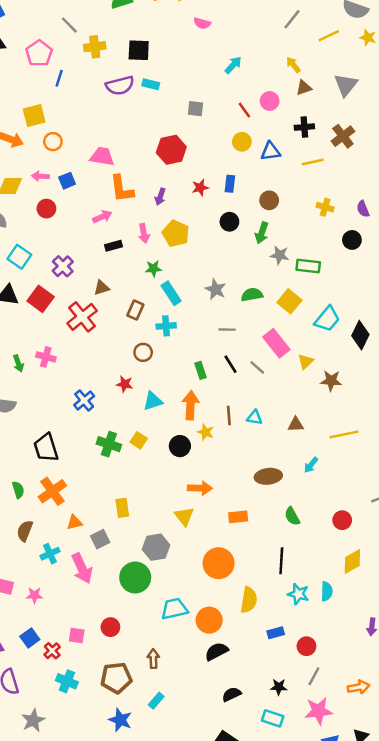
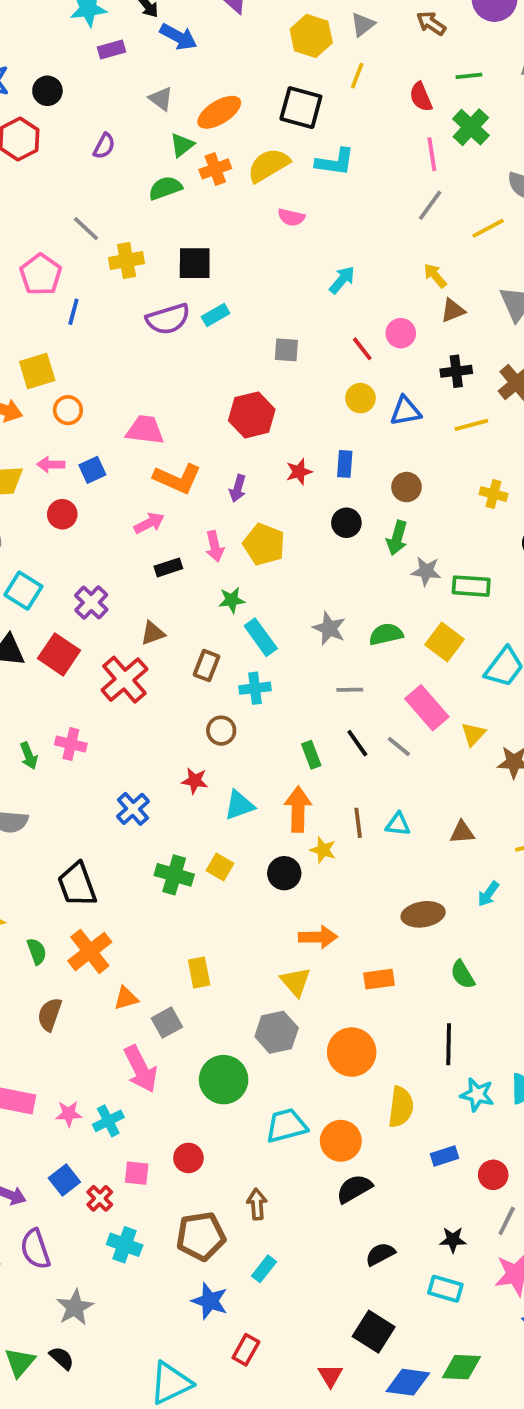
cyan rectangle: (151, 84) -> (216, 315), turned -42
orange L-shape: (122, 189) -> (177, 479), turned -56
gray hexagon: (156, 547) -> (277, 1032), moved
cyan cross: (50, 554) -> (108, 1121), moved

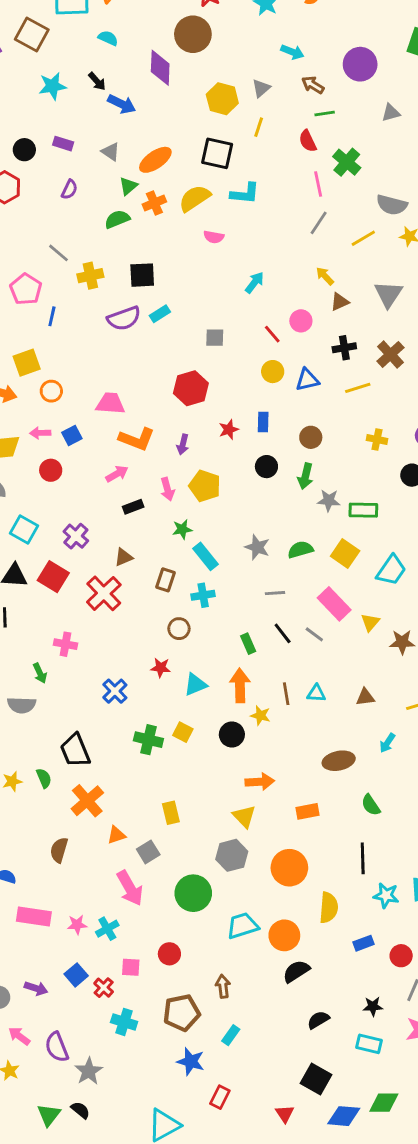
purple rectangle: (112, 49) -> (63, 144), moved, turned 36
green line: (469, 76) -> (325, 113), moved
green arrow: (29, 756) -> (40, 673), moved
green semicircle: (37, 951) -> (44, 778), moved
purple semicircle: (35, 1249) -> (57, 1047), moved

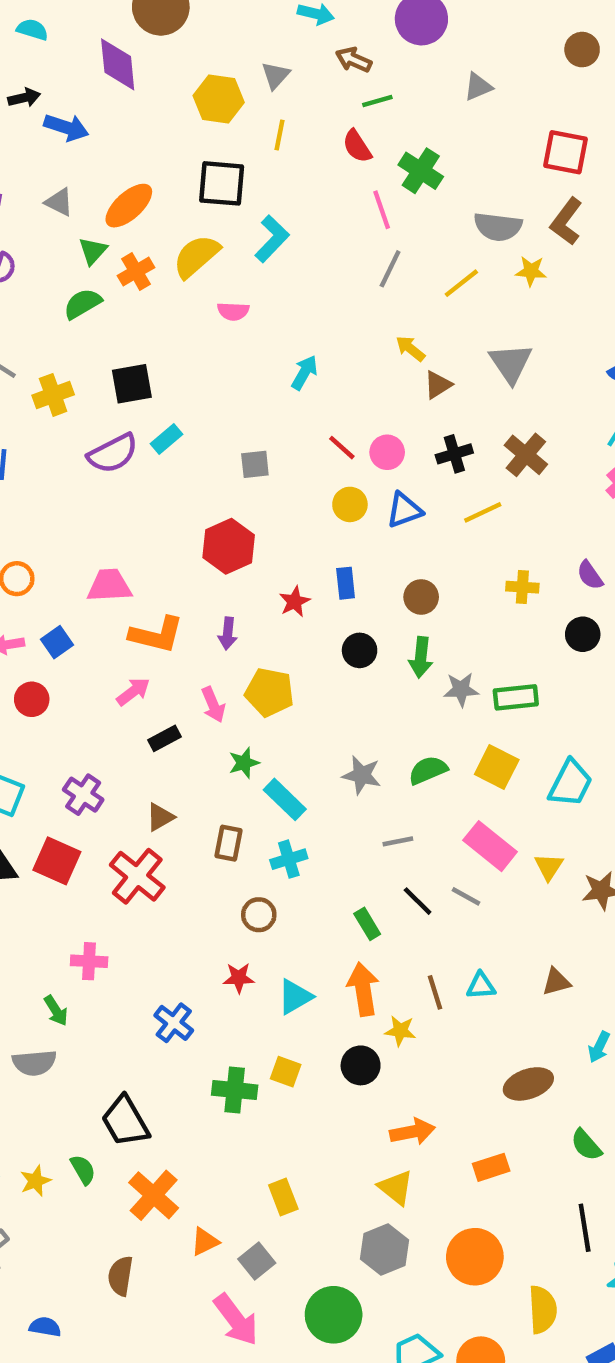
black arrow: (97, 81) -> (24, 98), turned -54
cyan L-shape: (245, 193) -> (272, 239), turned -44
pink circle: (301, 321) -> (387, 452), moved

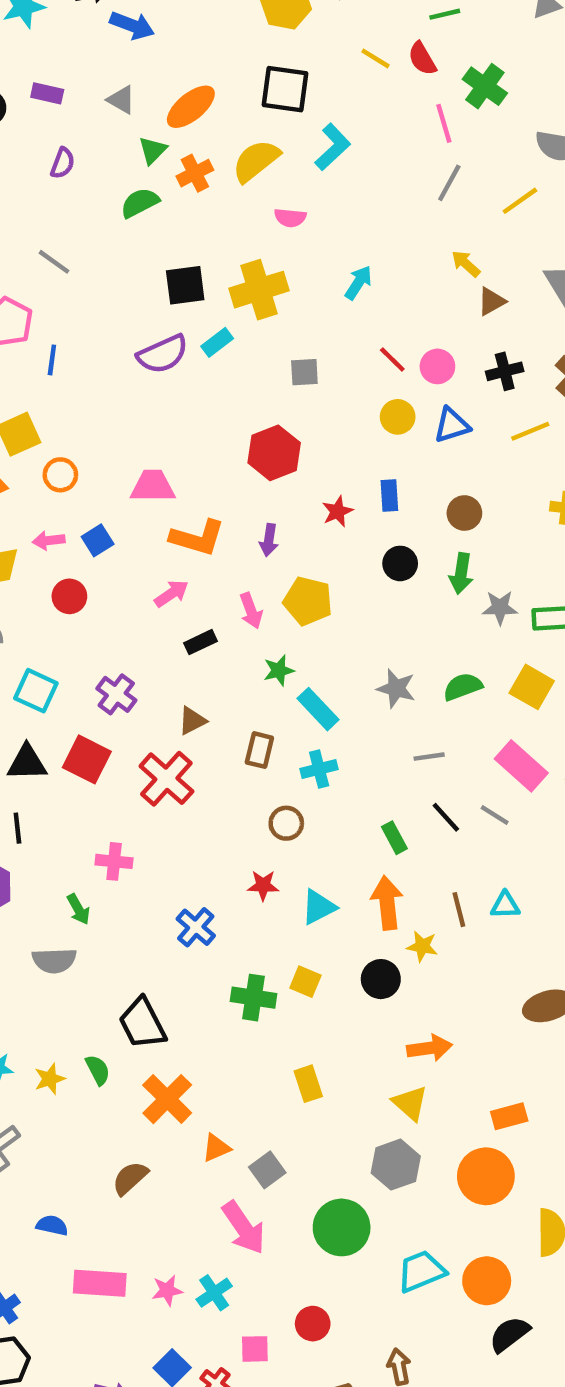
yellow line: (279, 135) -> (376, 58), moved, turned -72
yellow cross: (53, 395) -> (259, 290), moved, size x1.4
orange rectangle: (491, 1167) -> (509, 1116), moved
yellow rectangle: (283, 1197) -> (308, 1084), moved
brown semicircle: (120, 1276) -> (130, 1178), turned 36

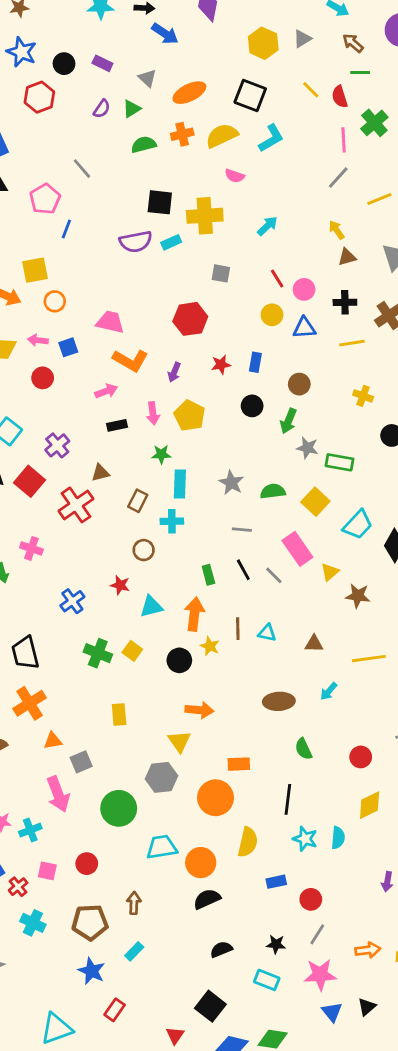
green triangle: (153, 150) -> (132, 109), moved
cyan rectangle: (318, 709) -> (180, 484), turned 32

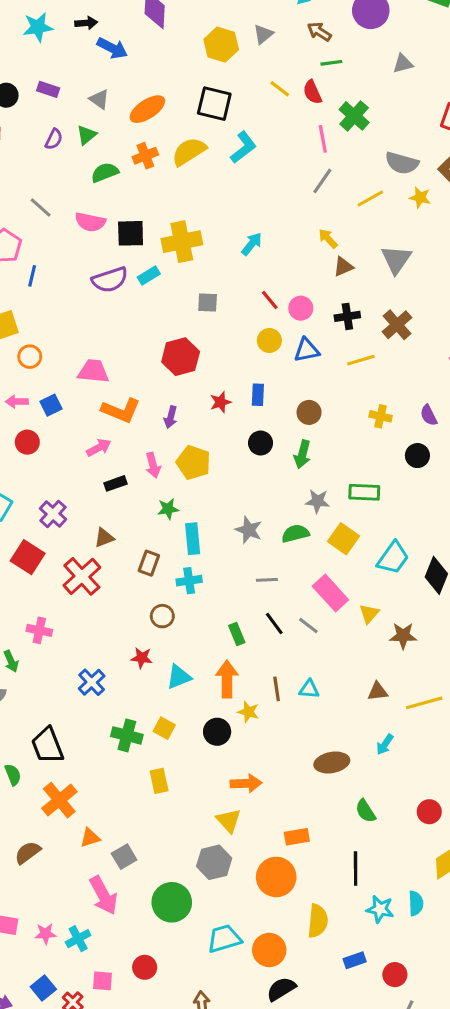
pink semicircle: (235, 176) -> (90, 222), moved, size x1.4
gray star: (307, 448) -> (317, 501), moved
brown triangle: (314, 644) -> (378, 691), moved
yellow rectangle: (119, 714) -> (159, 781), moved

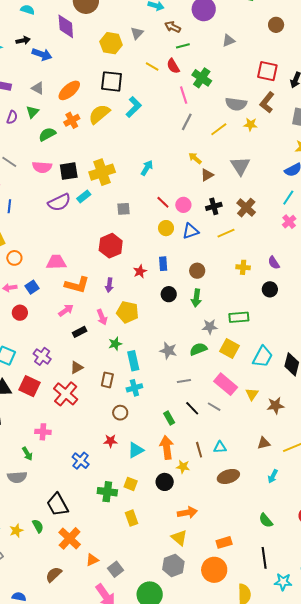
brown ellipse: (332, 762) -> (228, 476), moved

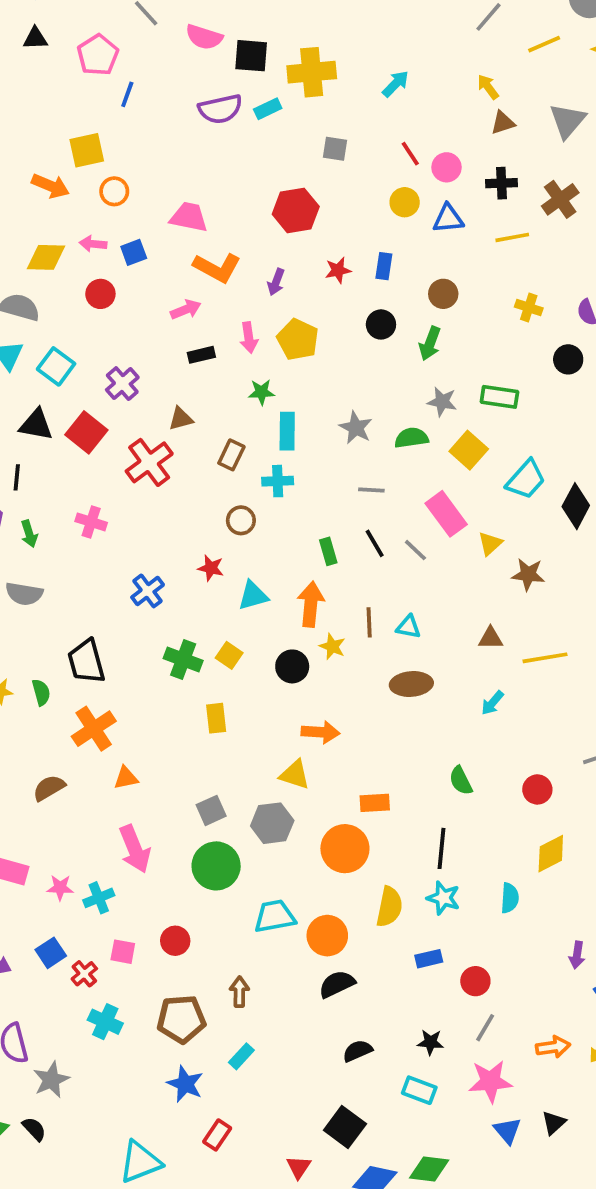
green arrow: (27, 454) -> (29, 534), moved
yellow triangle: (179, 538) -> (295, 775), turned -36
gray square: (115, 569) -> (211, 810), moved
cyan star: (283, 582) -> (443, 898), moved

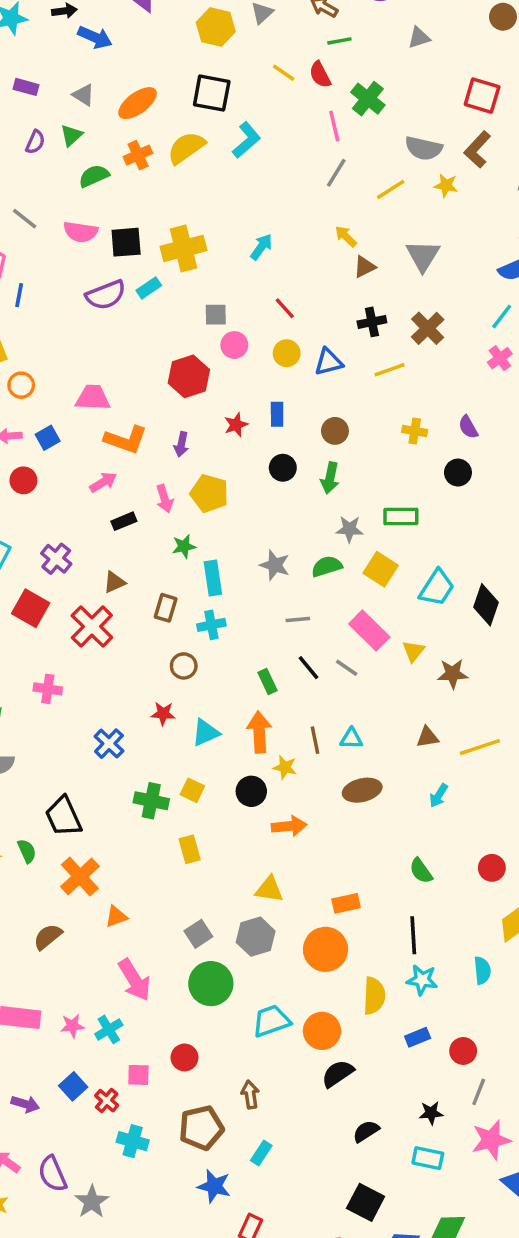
pink circle: (447, 167) -> (234, 345), moved
orange arrow: (321, 732) -> (289, 826), moved

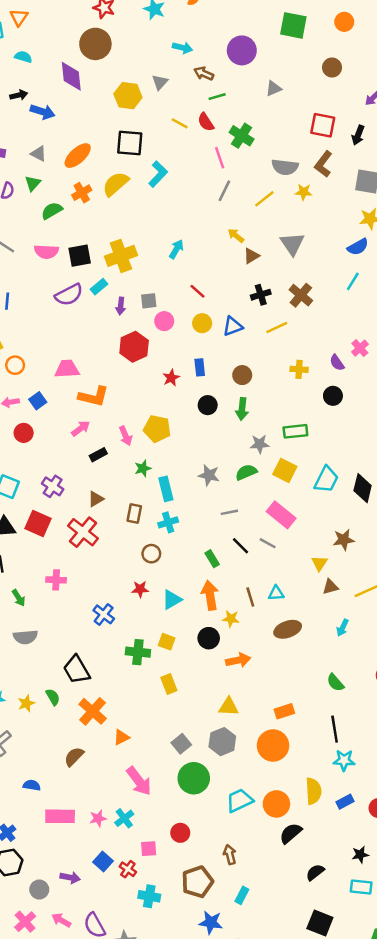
pink cross: (500, 358) -> (360, 348), moved
purple arrow: (181, 444) -> (121, 306), moved
yellow triangle: (413, 651) -> (319, 563), moved
yellow semicircle: (374, 996) -> (313, 791), moved

